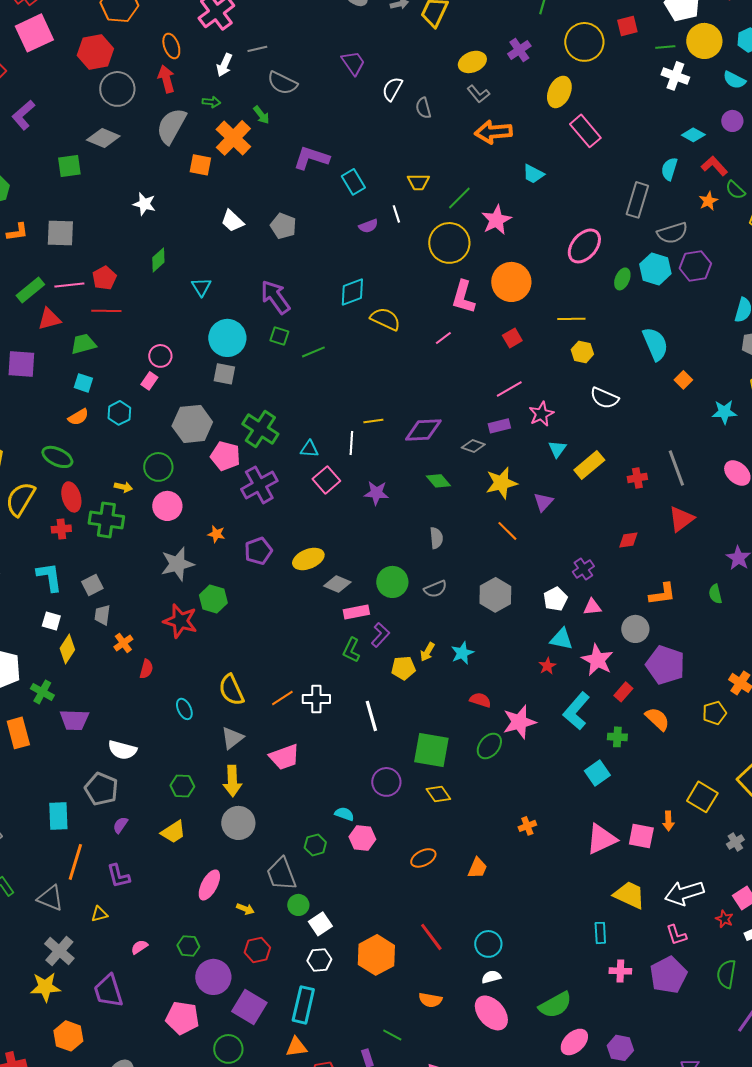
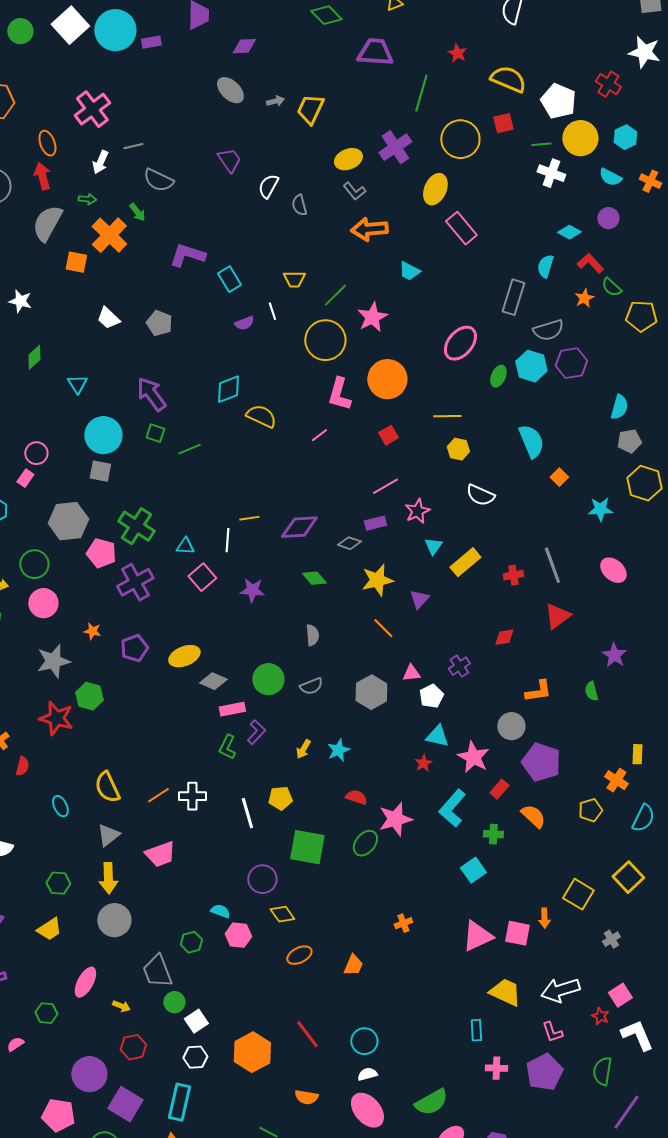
purple cross: (519, 50) -> (395, 147), size x1.4
pink triangle: (592, 607) -> (411, 673), moved
yellow pentagon: (403, 668) -> (280, 798), moved
yellow diamond: (438, 794) -> (282, 914), moved
green hexagon: (188, 946) -> (46, 1013), moved

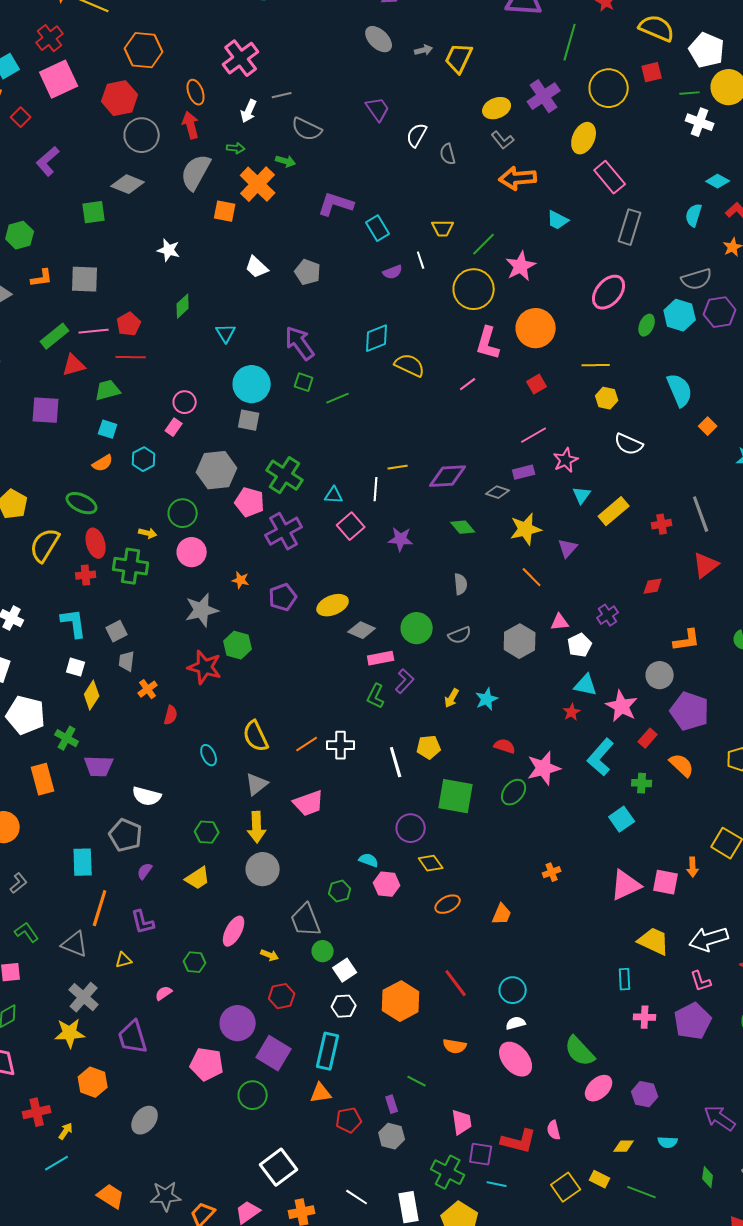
green arrow: (137, 212) -> (286, 161), turned -36
gray rectangle: (513, 297) -> (630, 227), moved
green semicircle: (431, 1102) -> (580, 1051), turned 76

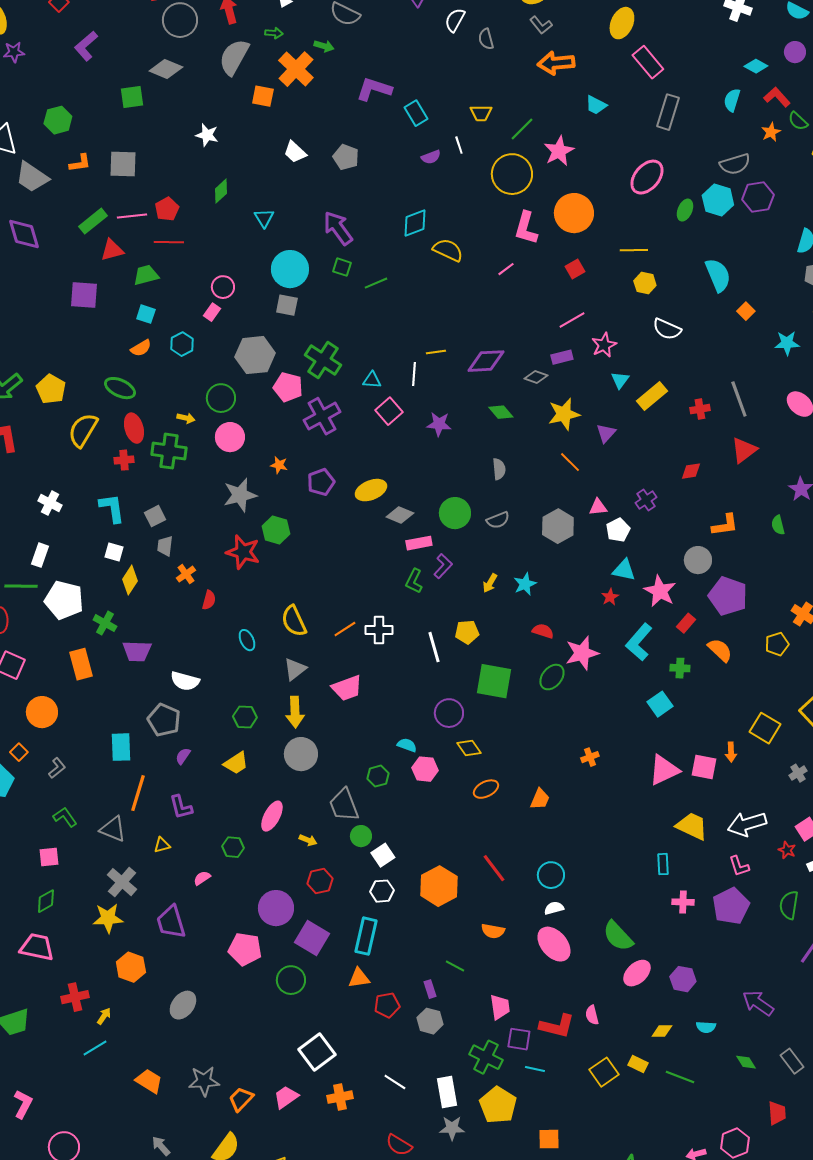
green diamond: (708, 1177) -> (746, 1062), turned -40

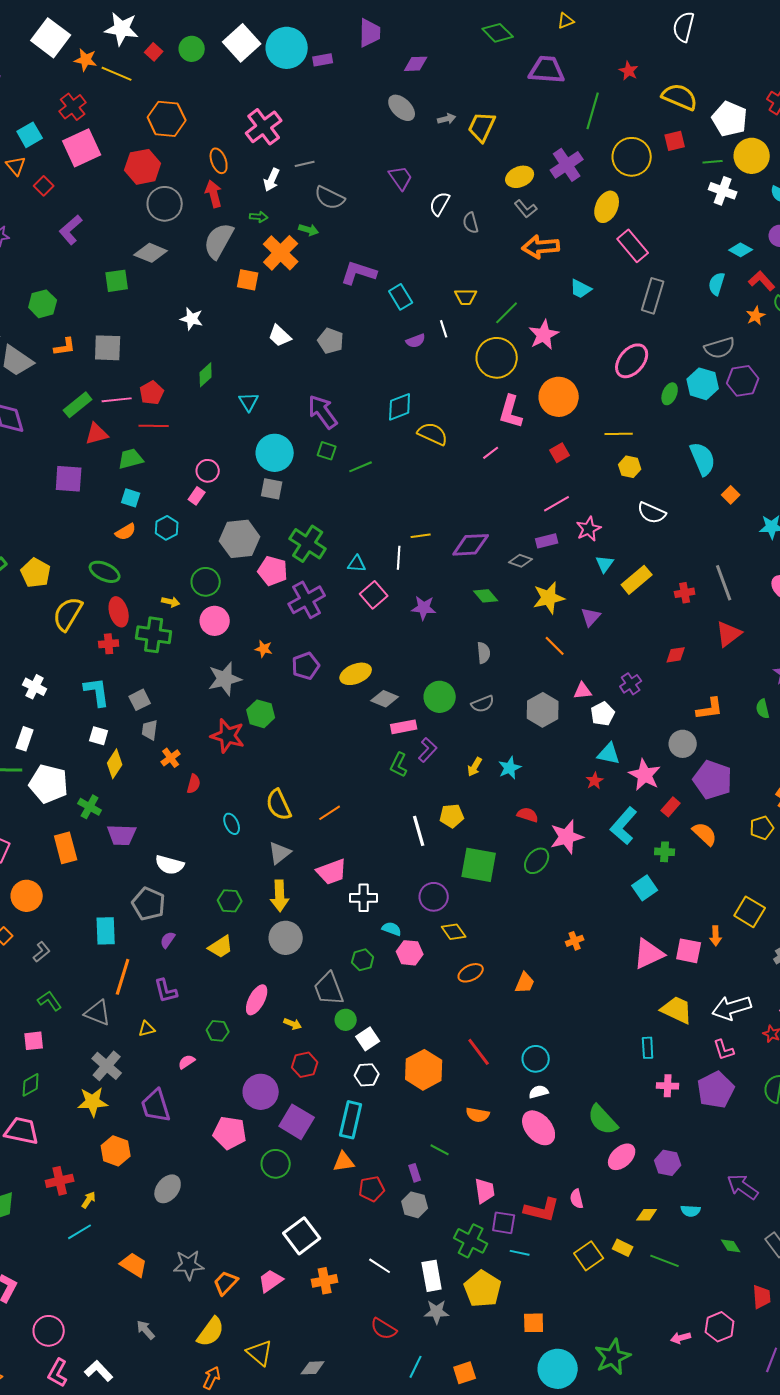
white cross: (379, 630) -> (364, 898), moved

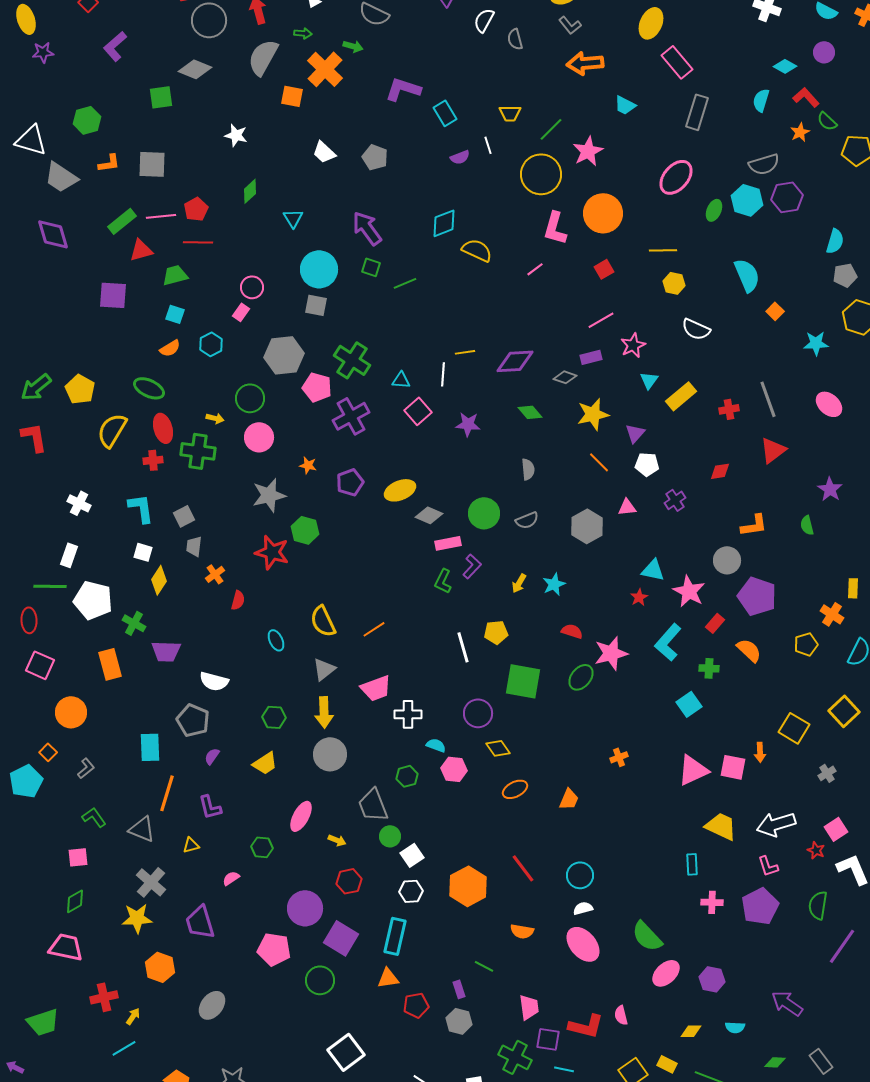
white pentagon: (603, 714) -> (647, 464), moved, turned 30
green diamond: (731, 1246) -> (775, 1062), turned -55

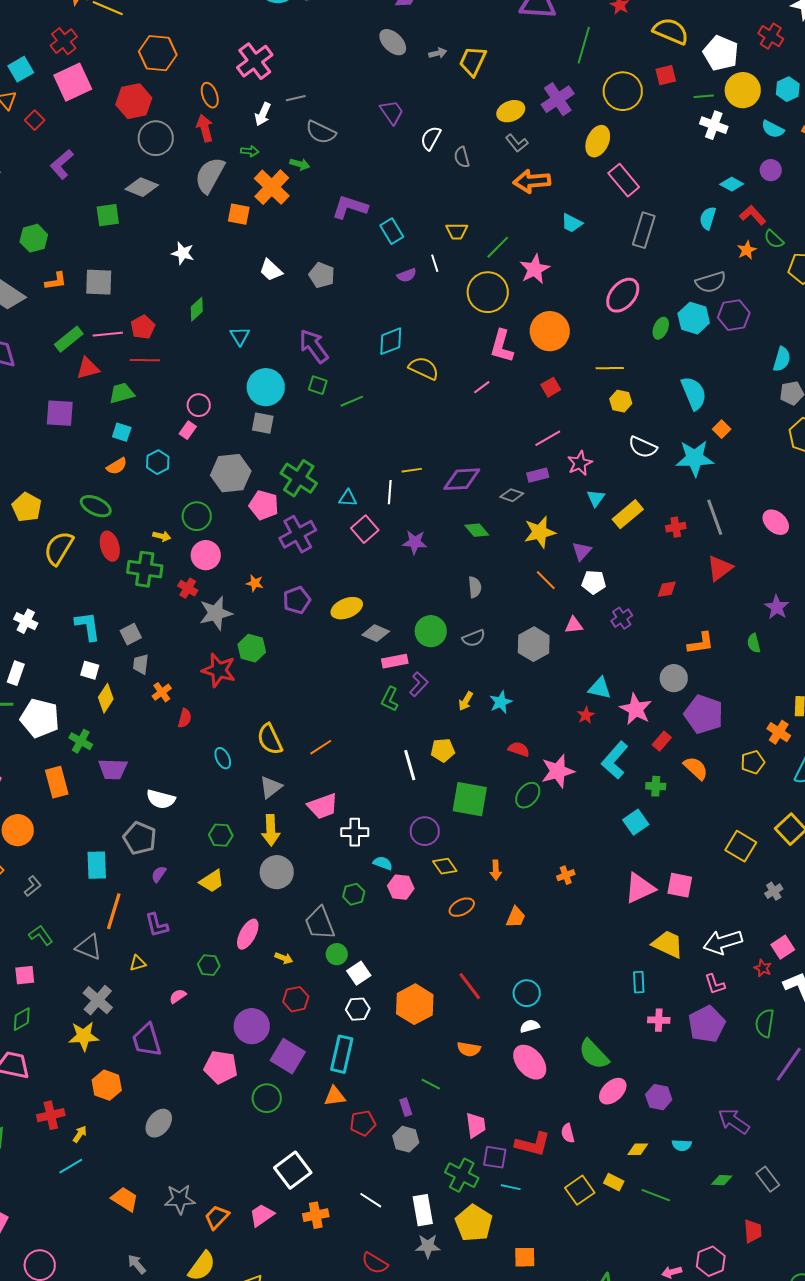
cyan star: (816, 343) -> (695, 458), moved, size x1.5
red cross: (153, 460) -> (188, 588), moved, turned 36
orange arrow: (760, 752) -> (496, 870), moved

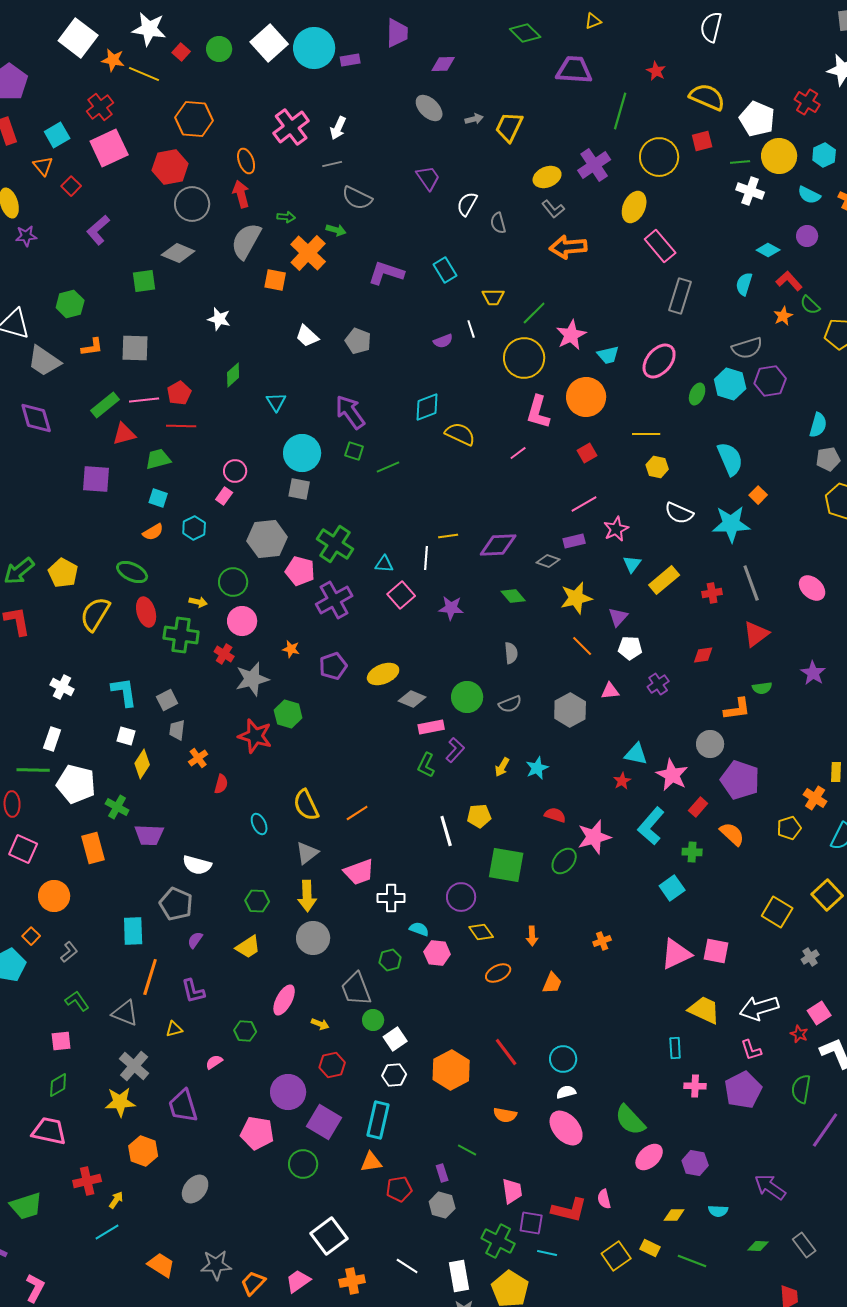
white arrow: (263, 114) -> (338, 128), moved
cyan trapezoid: (572, 223) -> (608, 355), moved, turned -40
cyan rectangle: (392, 231) -> (445, 270), moved
green semicircle: (754, 643) -> (762, 688), moved, turned -84

